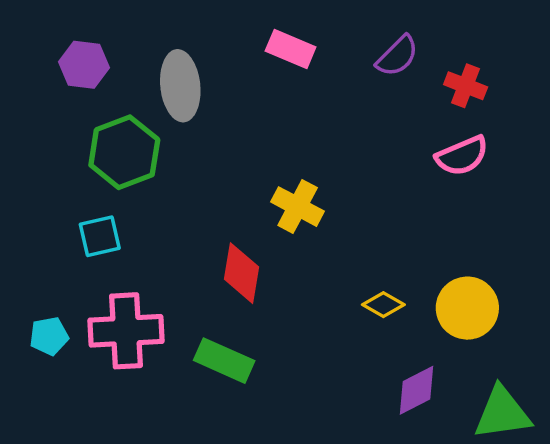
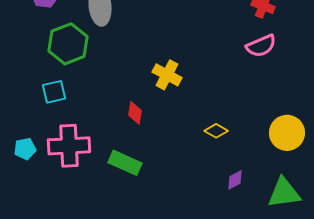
red diamond: (242, 273) -> (135, 113), size x0.7
yellow circle: (467, 308) -> (287, 133), moved
purple diamond: (417, 390) -> (235, 180), size x0.7

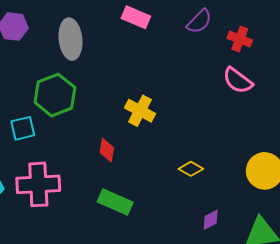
green hexagon: (68, 44) -> (55, 95), moved
pink semicircle: (261, 46) -> (238, 81), turned 60
green rectangle: (125, 163) -> (115, 202), moved

